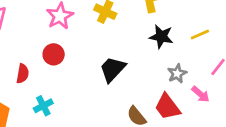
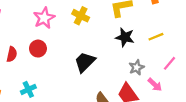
red semicircle: (23, 74) -> (12, 54), moved

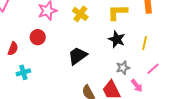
yellow line: (156, 37) -> (145, 43), turned -64
red semicircle: (12, 54) -> (13, 49), moved

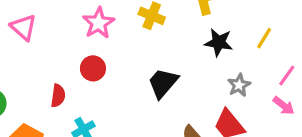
yellow line: (145, 43) -> (264, 38), turned 32
pink arrow: (137, 86) -> (284, 106), moved

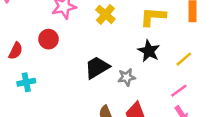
pink line: (287, 75) -> (179, 91), moved
gray star: (239, 85) -> (127, 77), moved

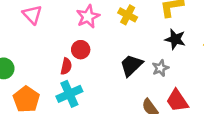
red semicircle: (16, 51) -> (66, 66), moved
cyan cross: (26, 82) -> (69, 94), size x1.5

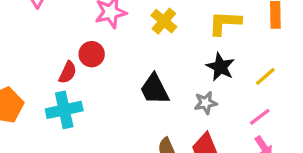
black trapezoid: (131, 65) -> (155, 89), turned -85
gray star: (160, 68) -> (206, 103), moved

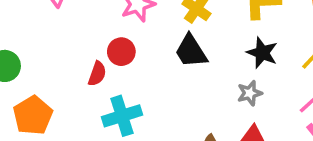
black trapezoid: (155, 89) -> (191, 51), moved
cyan cross: (64, 110) -> (122, 116), moved

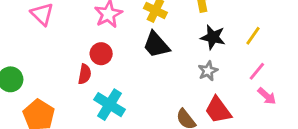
cyan cross: (122, 116) -> (110, 105), turned -32

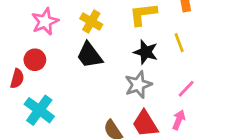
yellow line: (253, 36) -> (179, 43), moved, turned -60
gray star: (208, 71) -> (138, 85), size x1.4
pink arrow: (267, 96) -> (179, 120), moved, turned -114

